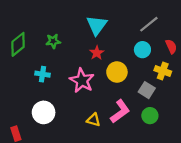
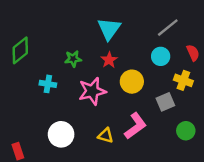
green star: (53, 41) -> (73, 59), moved
pink star: (82, 81) -> (92, 91), turned 30
gray square: (147, 90) -> (165, 102), turned 35
white circle: (44, 112) -> (61, 134), moved
green circle: (150, 116) -> (186, 131), moved

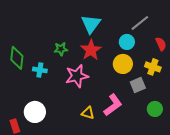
green diamond: (20, 50) -> (17, 58), moved, turned -45
cyan circle: (161, 56) -> (127, 42), moved
red star: (109, 60) -> (91, 50), size x1.5
yellow circle: (132, 82) -> (123, 64), moved
white circle: (61, 134) -> (35, 112), moved

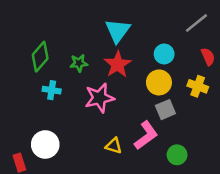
gray line: (140, 23) -> (196, 23), moved
green diamond: (17, 58) -> (40, 57), moved, turned 35
gray square: (138, 85) -> (165, 110), moved
green circle: (155, 109) -> (177, 155), moved

